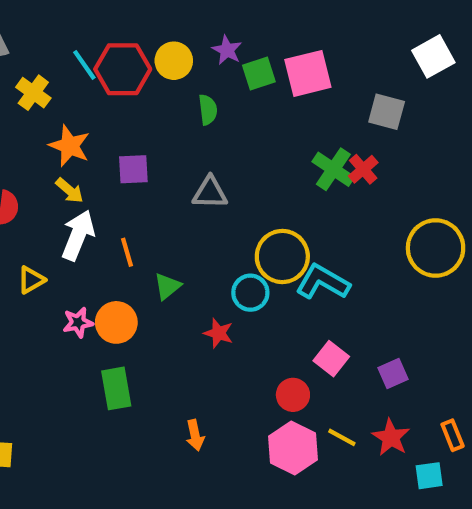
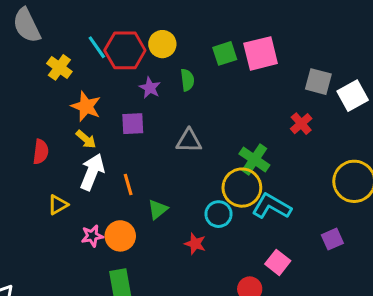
purple star: (227, 50) -> (150, 88), moved
white square: (433, 56) -> (353, 96), moved
green cross: (333, 169) -> (254, 159), moved
purple square: (393, 374) -> (332, 239), moved

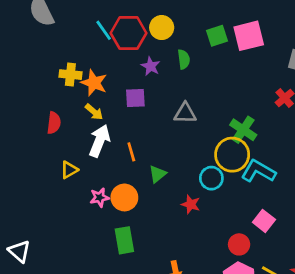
yellow cross: (59, 67) -> (70, 75), moved, turned -30

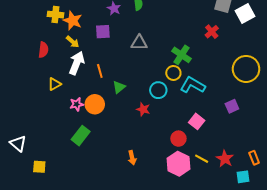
yellow circle: (232, 155) -> (173, 73), size x0.6
green rectangle: (124, 240) -> (81, 136), moved, turned 48

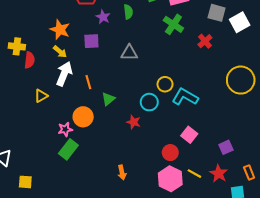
yellow cross: (55, 15) -> (17, 46), moved
green cross: (181, 55) -> (173, 24), moved
pink star: (77, 104) -> (65, 129), moved
purple square: (232, 106) -> (226, 147), moved

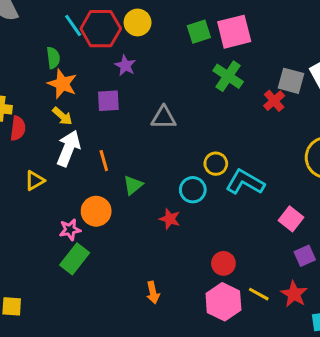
green semicircle: (128, 12) -> (53, 58), moved
gray square: (217, 13) -> (291, 81), moved
pink square: (189, 135) -> (291, 219), moved

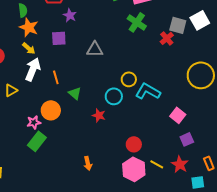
green triangle: (133, 185) -> (75, 93), turned -40

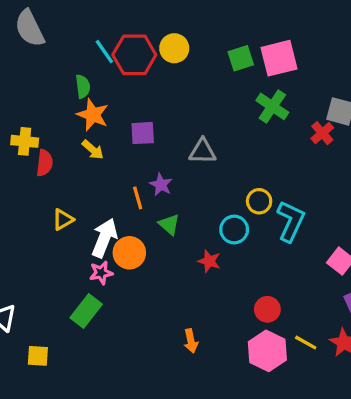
purple star: (70, 15) -> (161, 185), moved
white arrow: (33, 69) -> (104, 238), moved
cyan L-shape: (148, 91) -> (291, 221), turned 85
green rectangle: (37, 141) -> (86, 311), moved

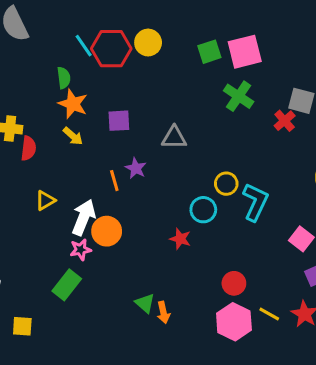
green triangle: (169, 225) -> (145, 303), moved

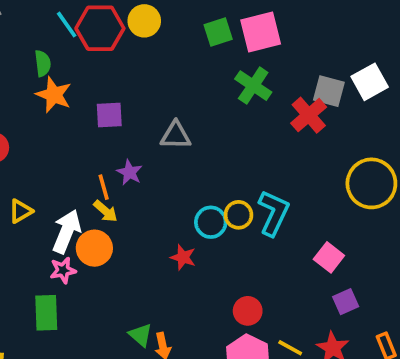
red cross: (285, 121) -> (309, 115), size x1.4
yellow arrow: (73, 136) -> (105, 211), moved
yellow circle: (226, 184) -> (238, 215), moved
green rectangle: (67, 285) -> (46, 313), turned -40

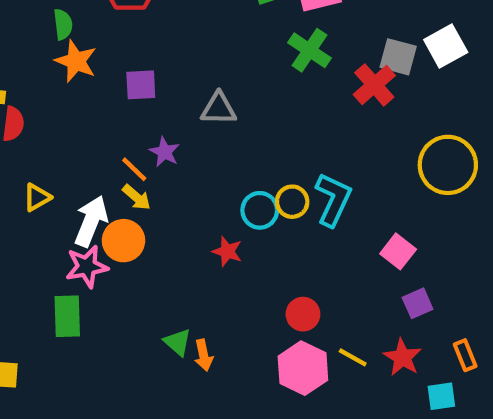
orange line: (104, 187) -> (134, 169), turned -30
pink star: (63, 270) -> (87, 267), size x1.4

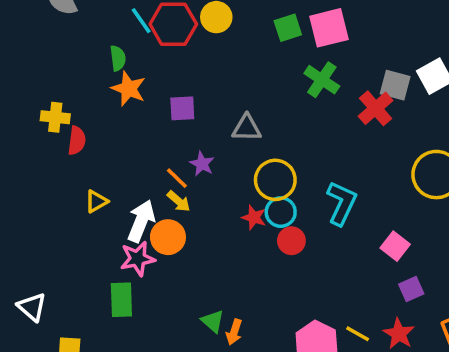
yellow circle: (292, 202) -> (275, 180), moved, size x1.5
red star: (227, 251) -> (254, 217), moved
red circle: (303, 314) -> (291, 241), moved
orange arrow: (203, 355) -> (234, 332), turned 30

